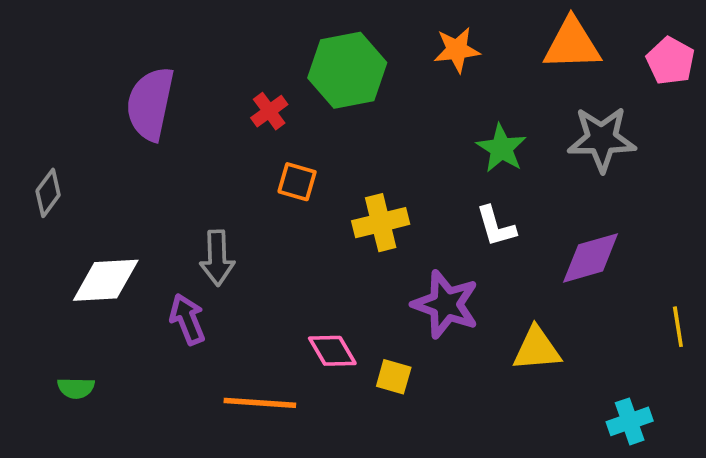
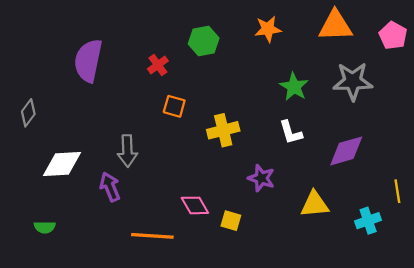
green hexagon: (347, 70) -> (204, 41), size x0.7
purple star: (446, 304) -> (261, 178), size x0.7
cyan cross: (630, 421) -> (368, 221), moved

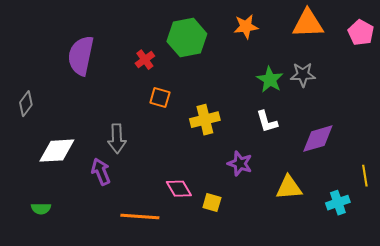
green hexagon: (204, 41) -> (187, 38), size x1.4
gray star: (353, 81) -> (303, 75), moved, size x0.7

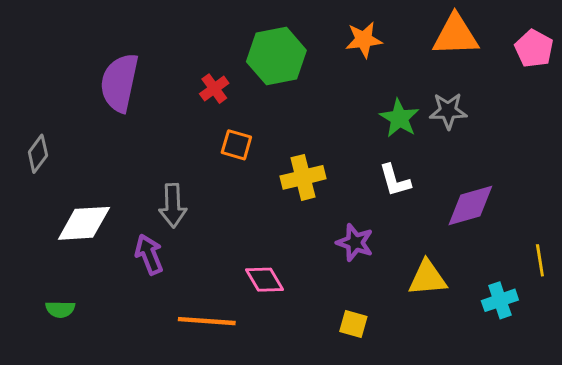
yellow square: (212, 203) -> (353, 324), moved

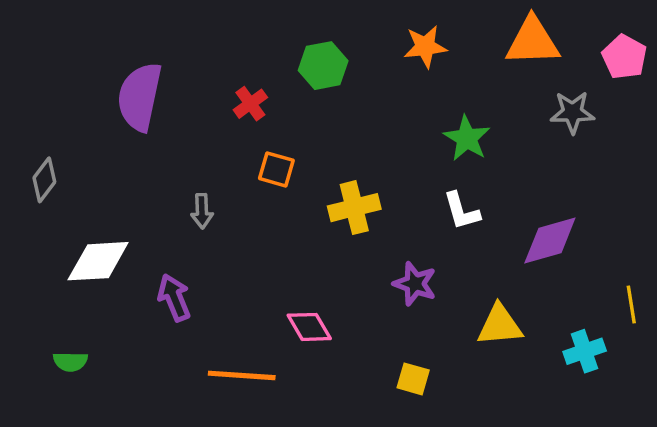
green hexagon: (276, 56) -> (323, 66), size x0.7
gray star: (448, 111) -> (572, 112), moved
gray arrow: (173, 206) -> (202, 211), moved, size x0.7

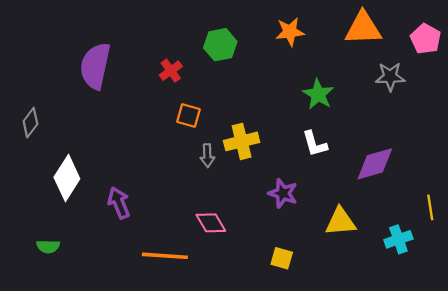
gray arrow: (202, 211) -> (207, 156), moved
white diamond: (98, 261) -> (67, 178), turned -54

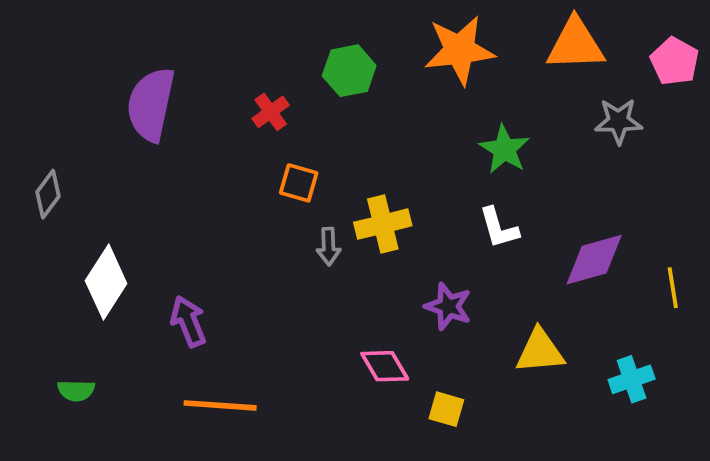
orange star: (290, 32) -> (460, 50), size x1.5
yellow line: (430, 207) -> (673, 288), moved
pink diamond: (211, 223) -> (385, 366), moved
orange line: (165, 256) -> (220, 405), moved

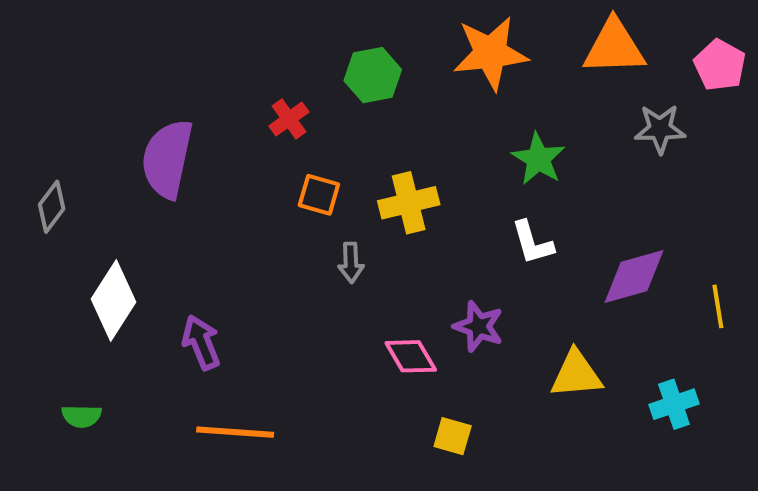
purple semicircle: (151, 104) -> (167, 159), moved
yellow cross: (383, 224) -> (409, 203), moved
pink diamond: (385, 366) -> (411, 356), moved
yellow square: (446, 409) -> (453, 436), moved

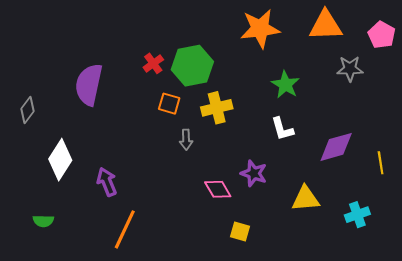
green hexagon: (373, 75) -> (192, 66), moved, size x1.4
orange line: (235, 432) -> (125, 229), turned -69

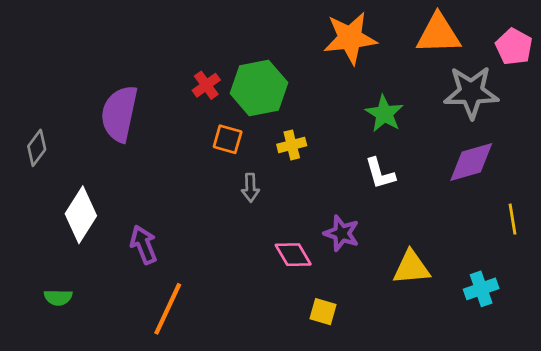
gray star: (350, 69) -> (471, 92), size x1.5
yellow cross: (217, 108) -> (292, 145), size x0.7
purple diamond: (336, 147) -> (471, 162), moved

